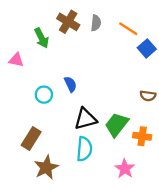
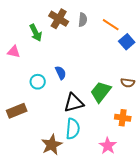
green trapezoid: (117, 125) -> (101, 92), moved
brown rectangle: (31, 139) -> (17, 111), moved, turned 36
brown star: (46, 167) -> (52, 145), moved

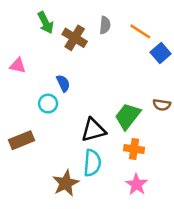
brown cross: (59, 19) -> (75, 38), moved
green arrow: (36, 33) -> (46, 23), moved
blue semicircle: (61, 73) -> (63, 83), moved
orange cross: (123, 118) -> (134, 149), moved

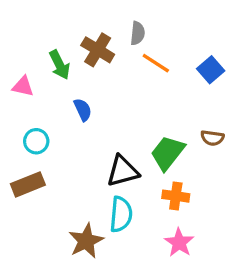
green arrow: (46, 23) -> (59, 65), moved
orange line: (140, 31) -> (156, 63), moved
cyan circle: (48, 104) -> (36, 141), moved

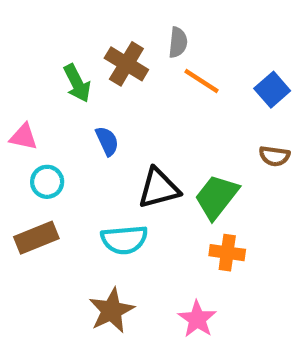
pink triangle: (23, 86) -> (24, 137), moved
brown semicircle: (212, 138) -> (274, 156), moved
black triangle: (123, 171) -> (159, 188), moved
cyan semicircle: (121, 214) -> (124, 240), moved, turned 80
pink star: (179, 243) -> (197, 319), moved

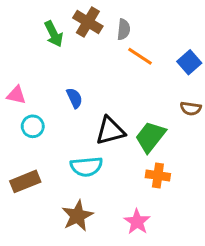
brown cross: (126, 64) -> (88, 22), moved
green arrow: (77, 83) -> (54, 34), moved
brown rectangle: (36, 238) -> (25, 181), moved

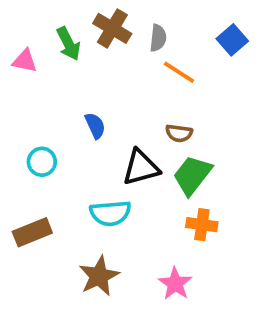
blue square: (189, 62) -> (232, 40), moved
pink triangle: (16, 95) -> (25, 61), moved
brown semicircle: (191, 108) -> (179, 133), moved

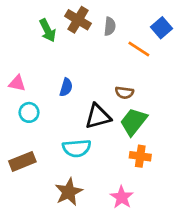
pink triangle: (25, 61) -> (17, 83), moved
orange line: (179, 72) -> (139, 49), moved
blue semicircle: (95, 126) -> (66, 87), turned 42

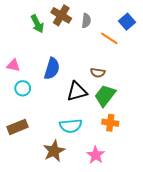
blue semicircle: (66, 87) -> (52, 69), size x1.5
cyan semicircle: (77, 148) -> (71, 126), moved

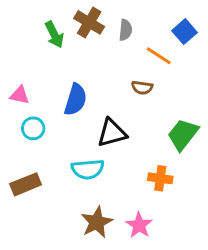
brown semicircle: (98, 73) -> (142, 88), moved
green trapezoid: (105, 96) -> (183, 134), moved
cyan semicircle: (71, 126) -> (88, 169), moved
brown star: (54, 151) -> (97, 222), moved

